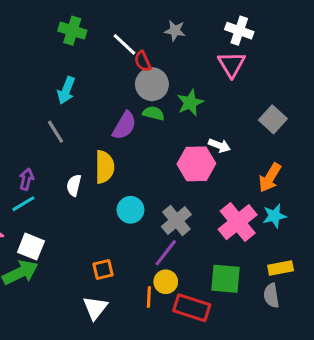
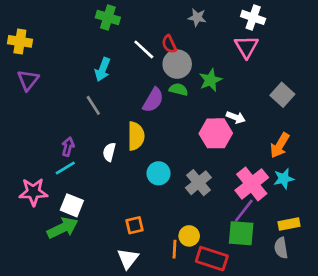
white line: (124, 44) -> (144, 49), moved
purple line: (166, 253) -> (244, 211), moved

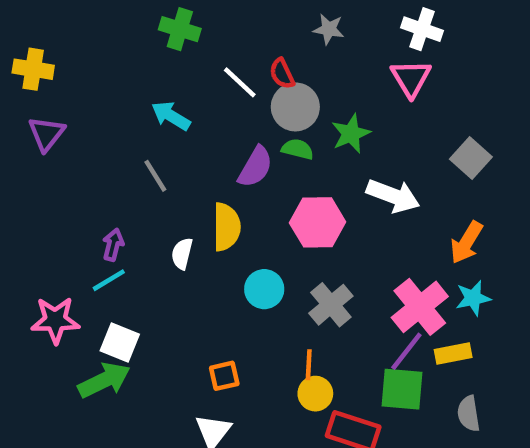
cyan arrow: (103, 69) -> (171, 116), turned 100
white arrow: (236, 117) -> (393, 196), size x1.6
pink hexagon: (216, 133) -> (318, 222), moved
yellow rectangle: (289, 224) -> (453, 354), moved
orange line: (174, 249) -> (309, 365), moved

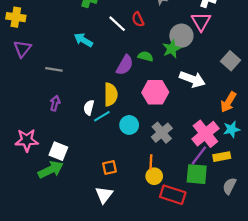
gray circle: (295, 107) -> (181, 36), moved
gray line: (155, 176) -> (54, 69), moved, turned -49
cyan line: (109, 280) -> (102, 116), moved
gray semicircle: (469, 414) -> (229, 186), turned 35

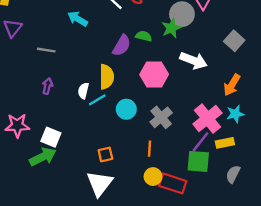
yellow circle: (154, 176) -> (153, 177), moved
white triangle: (104, 195) -> (100, 183), size x1.4

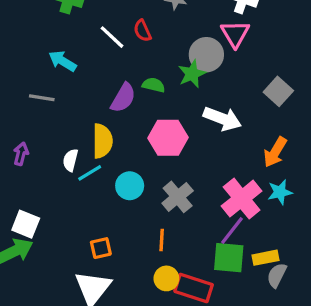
gray line: (46, 50) -> (42, 98), moved
yellow rectangle: (225, 143) -> (266, 258), moved

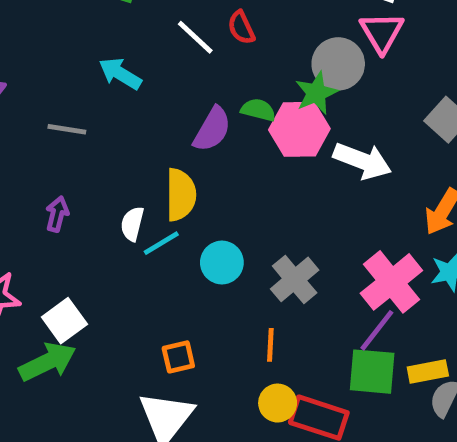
gray line: (42, 98) -> (67, 129), moved
pink hexagon: (168, 138) -> (299, 129), moved
white square: (26, 224) -> (64, 321), turned 32

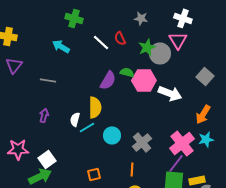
cyan arrow: (120, 74) -> (61, 46), moved
green star: (316, 93) -> (147, 47), moved

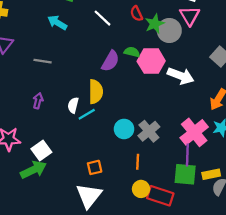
red semicircle: (120, 38) -> (136, 14), moved
cyan circle: (112, 135) -> (124, 129), moved
purple line: (176, 163) -> (187, 155), turned -36

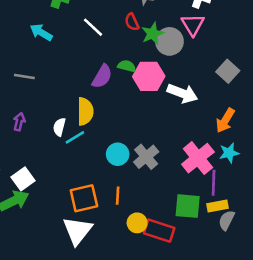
purple line: (187, 155) -> (214, 183), moved
orange line: (138, 162) -> (118, 196), moved
orange square: (95, 167) -> (84, 198), size x1.6

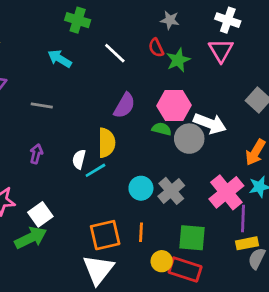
gray circle: (169, 41) -> (189, 139), moved
green semicircle: (127, 66) -> (162, 129), moved
green square: (188, 206) -> (192, 238), moved

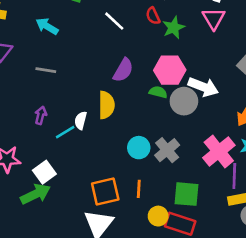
cyan arrow: (60, 59) -> (47, 26), moved
cyan line: (95, 170) -> (65, 132), moved

